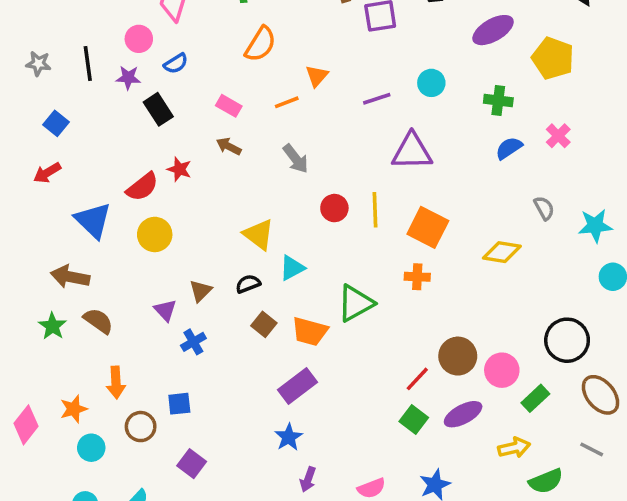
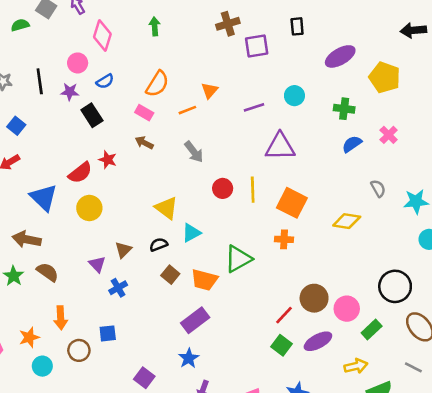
orange semicircle: (260, 44) -> (157, 84), moved
purple square: (192, 464) -> (144, 378), moved

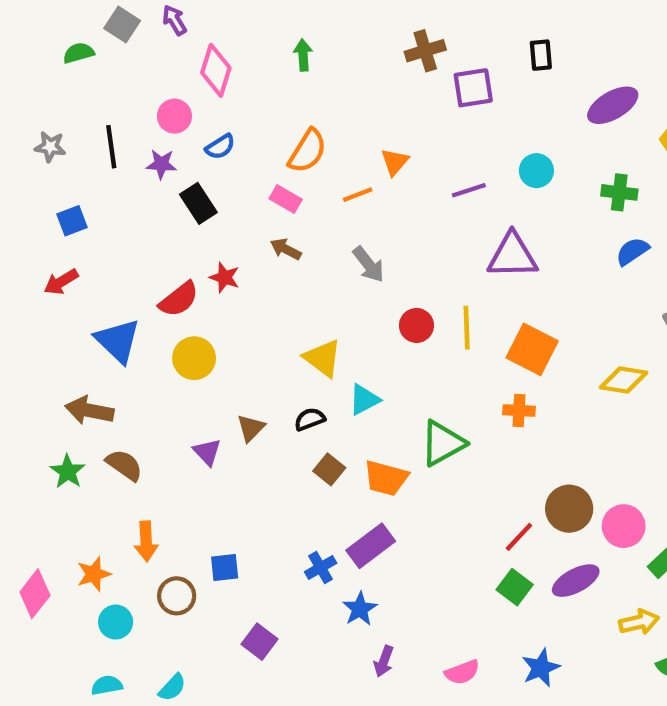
blue square: (16, 126) -> (72, 221), turned 30
blue cross: (118, 288) -> (321, 568), moved
purple square: (144, 378) -> (259, 642), moved

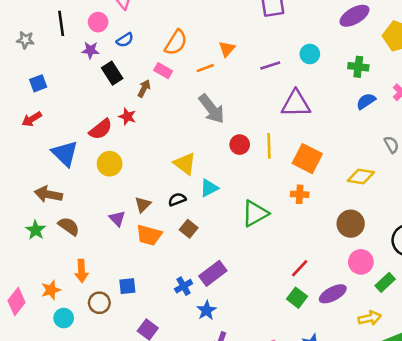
black line: (111, 147) -> (61, 23), moved
brown arrow: (286, 249) -> (144, 88), moved, turned 90
gray arrow: (369, 264) -> (212, 109), size x1.4
orange trapezoid: (386, 478) -> (149, 235), moved
brown circle: (569, 509) -> (351, 224), moved

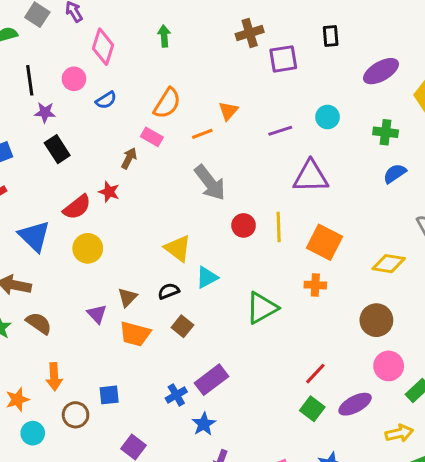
purple star: (90, 50) -> (45, 112), moved
black rectangle: (112, 73) -> (57, 149), moved

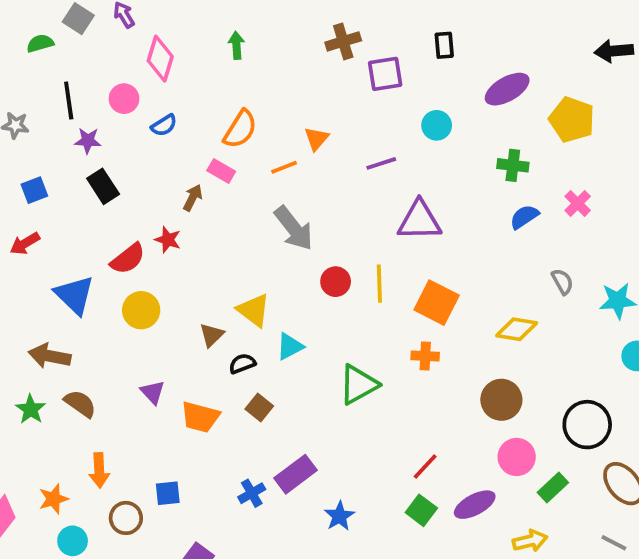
cyan circle: (328, 117) -> (437, 125), moved
brown triangle: (127, 297) -> (212, 335), moved
blue star: (204, 424) -> (339, 516), moved

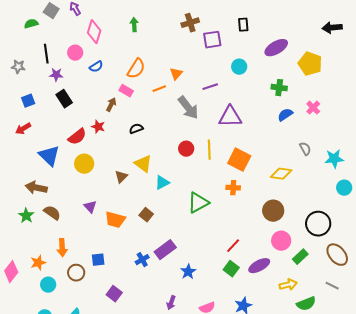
gray arrow: (294, 228) -> (188, 108), moved
black semicircle: (242, 364) -> (136, 129), moved

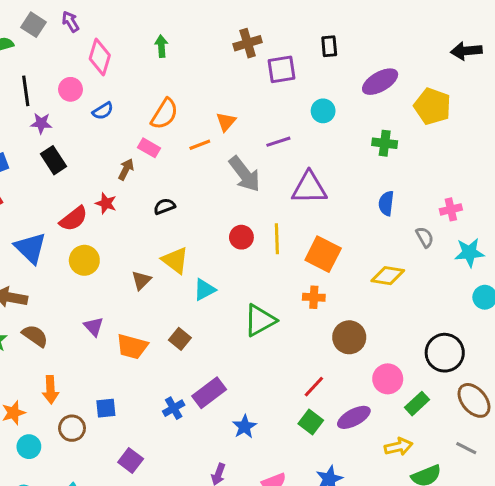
pink cross: (313, 108) -> (451, 209), moved, turned 32
blue semicircle: (285, 115) -> (386, 203), moved, turned -49
brown circle: (273, 211) -> (349, 337), moved

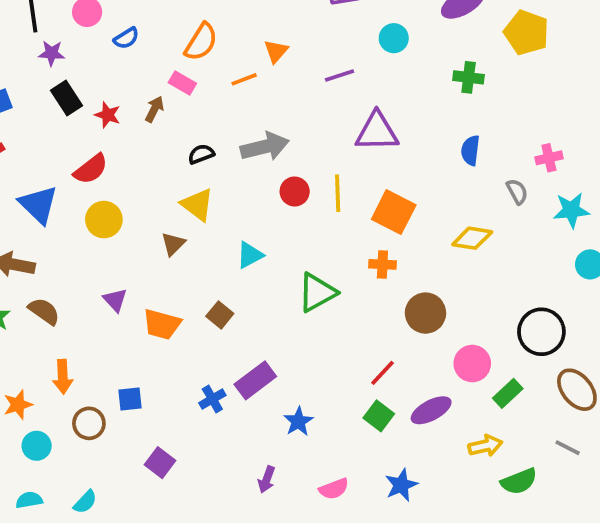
gray arrow: (245, 174) -> (265, 147), moved, turned -66
red star: (106, 203) -> (108, 115), moved
yellow triangle: (175, 260) -> (197, 205), moved

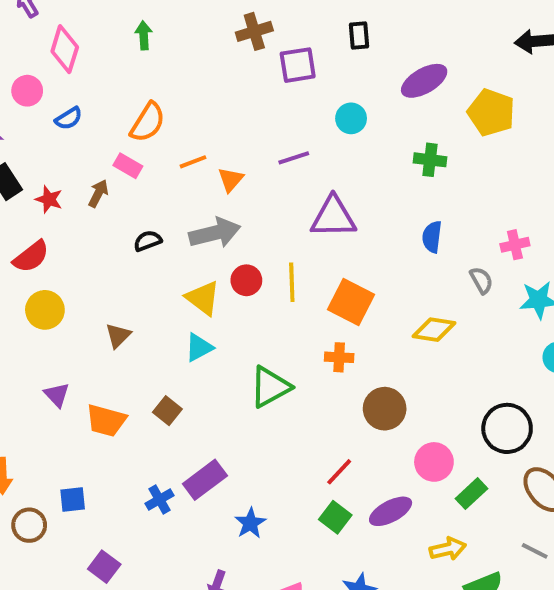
orange triangle: (276, 51) -> (231, 180), moved
yellow triangle: (197, 205) -> (203, 298), moved

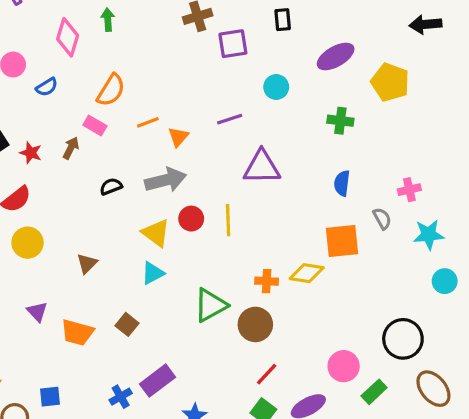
pink diamond: (65, 49) -> (68, 37), moved
orange square: (351, 302) -> (342, 241), moved, turned -33
yellow diamond: (434, 330) -> (307, 273), moved
brown circle: (385, 409) -> (255, 324), moved

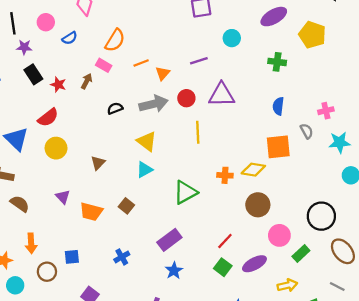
red circle: (191, 219) -> (186, 98), moved
brown circle: (255, 324) -> (258, 205), moved
purple rectangle: (157, 381) -> (169, 240), moved

